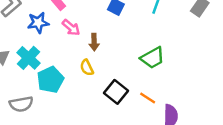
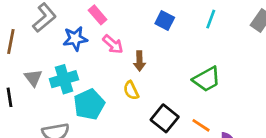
cyan cross: (28, 58) -> (64, 79), turned 30

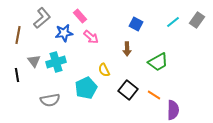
cyan line: (211, 19) -> (173, 22), moved, turned 32
blue square: (165, 20) -> (136, 24), moved
brown arrow: (139, 61) -> (127, 49), moved
cyan pentagon: (89, 104) -> (86, 88), moved

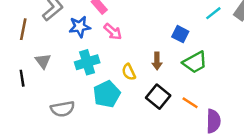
blue square: (136, 24) -> (180, 34), moved
brown arrow: (127, 49) -> (157, 61), moved
cyan cross: (56, 62) -> (87, 62), moved

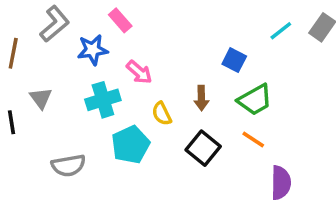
pink arrow: (113, 32) -> (139, 72), moved
orange line: (190, 103) -> (253, 140), moved

